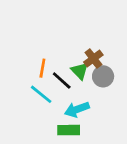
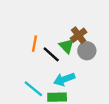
cyan line: (41, 94) -> (33, 89), moved

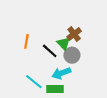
orange line: (35, 44) -> (26, 41), moved
gray circle: (87, 51) -> (72, 55), moved

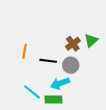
green triangle: (63, 44) -> (91, 40), moved, turned 32
black line: (50, 51) -> (48, 61), turned -35

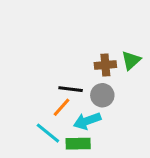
brown cross: (73, 44) -> (105, 65), turned 32
orange line: (25, 51) -> (61, 107), moved, turned 32

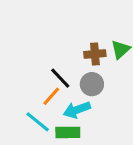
black line: (71, 89) -> (60, 78), turned 40

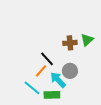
gray circle: (92, 84) -> (70, 71), moved
cyan arrow: (77, 110) -> (58, 80), turned 66

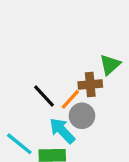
brown cross: (70, 43) -> (90, 84), moved
orange line: (41, 71) -> (70, 99), moved

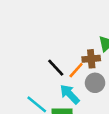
gray circle: (82, 116) -> (95, 83), moved

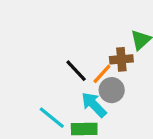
gray circle: (95, 83) -> (112, 90), moved

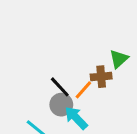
gray circle: (112, 90) -> (61, 105), moved

